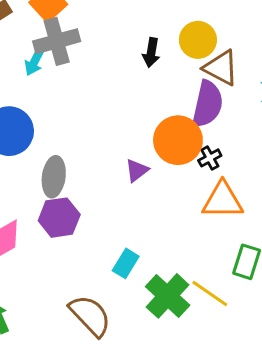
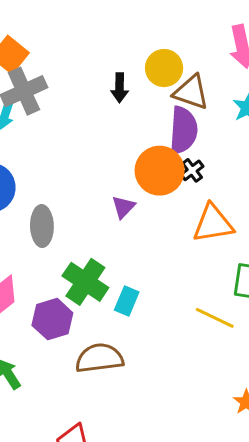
black cross: (210, 158) -> (192, 170), moved
purple hexagon: (59, 218) -> (52, 319), moved
green cross: (168, 296) -> (85, 282), moved
brown semicircle: (90, 316) -> (99, 358), turned -45

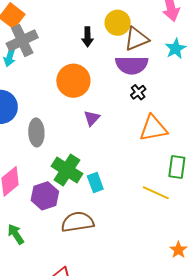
brown triangle: (191, 92) -> (136, 39), turned -40
purple semicircle: (183, 130) -> (132, 65), turned 88
orange circle: (160, 171) -> (73, 81), moved
cyan rectangle: (127, 301) -> (95, 182), turned -42

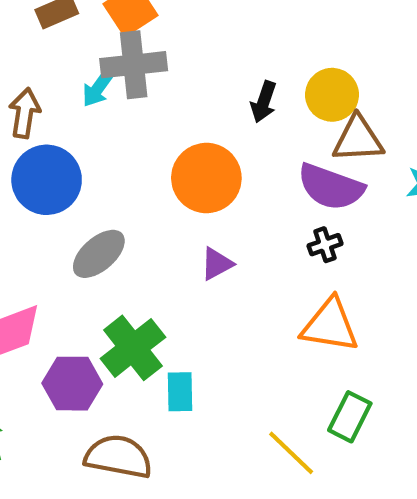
gray ellipse: (36, 132) -> (99, 254), turned 32

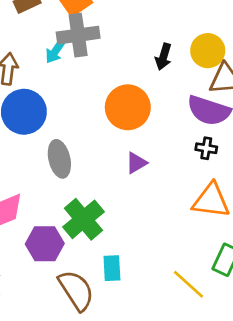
black cross: (325, 245) -> (206, 148), turned 30
gray ellipse: (99, 254) -> (59, 159), turned -60
cyan rectangle: (180, 392) -> (112, 268), moved
brown semicircle: (118, 457) -> (76, 290), turned 48

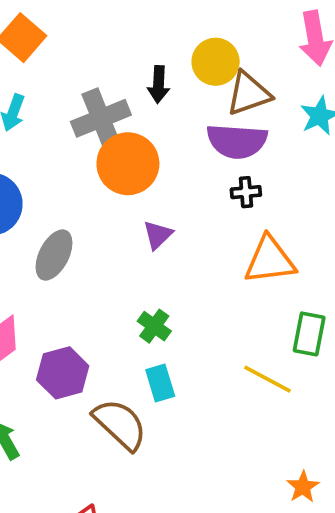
gray cross: (78, 35) -> (101, 118), moved
gray ellipse: (59, 159) -> (54, 255), turned 54
green cross: (83, 219) -> (154, 326), moved, size x0.6

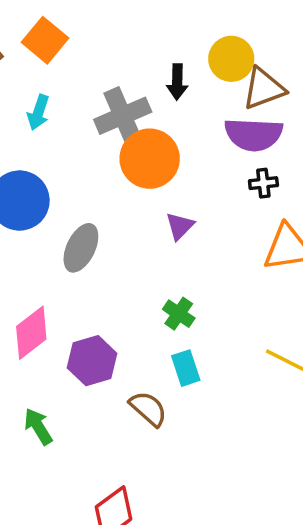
brown semicircle: (120, 424) -> (148, 409), size x0.7

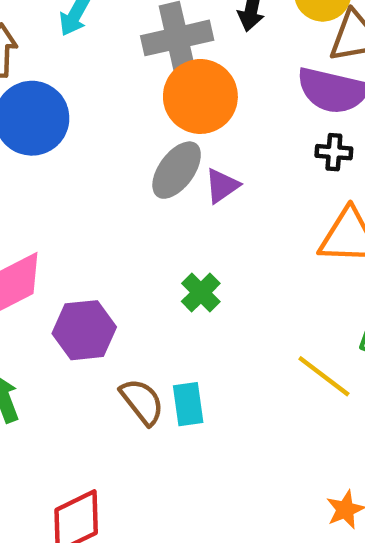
gray ellipse: (81, 248) -> (177, 170), moved
cyan rectangle: (186, 368) -> (188, 404), moved

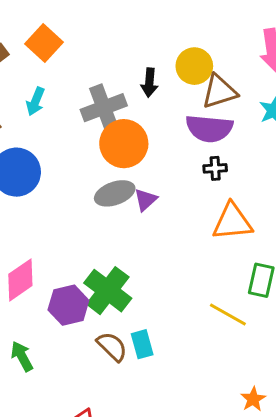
gray ellipse: (177, 170) -> (115, 193), turned 42
green cross: (201, 292) -> (108, 291), moved, size x1.8

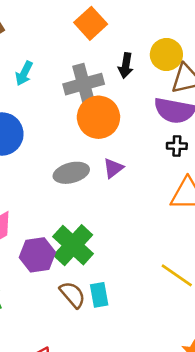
orange square: (44, 43) -> (91, 23), moved
gray ellipse: (115, 193) -> (71, 173), moved

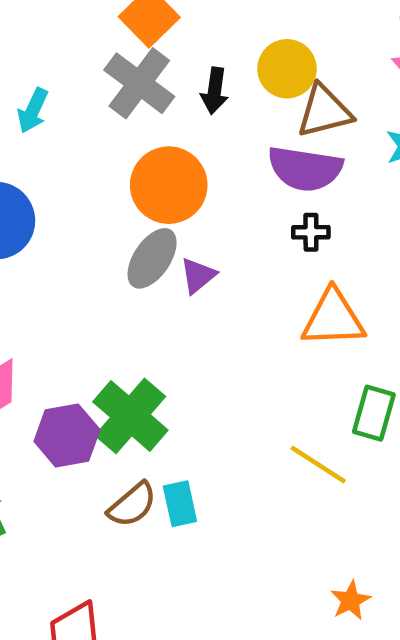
gray cross: (84, 84) -> (139, 83), moved, turned -36
gray ellipse: (71, 173) -> (152, 258), moved, turned -40
brown semicircle: (73, 295) -> (132, 505), turned 92

